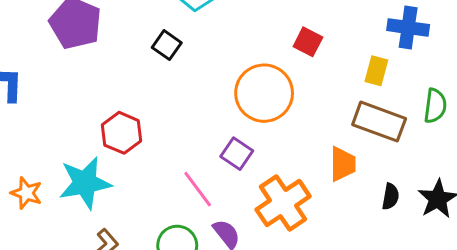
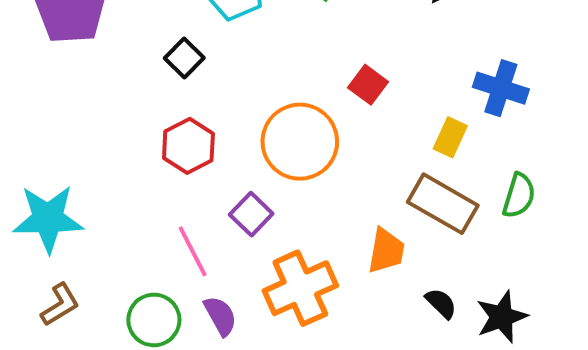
red hexagon: (122, 133) -> (188, 146), moved
black semicircle: (391, 196) -> (441, 303), turned -65

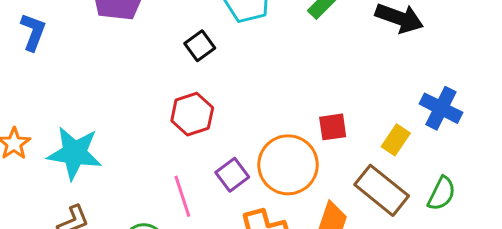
red square: (368, 85) -> (333, 127), moved, turned 36
orange circle: (300, 142) -> (288, 165), moved

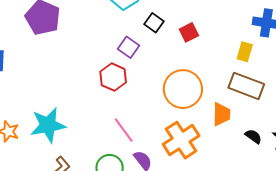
black square: (200, 46) -> (154, 23), moved
red square: (333, 127) -> (189, 32), moved
purple square: (232, 175) -> (129, 47), moved

